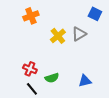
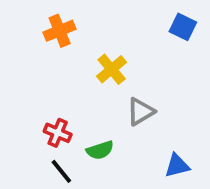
gray triangle: (79, 34) -> (140, 112), moved
blue triangle: (85, 81) -> (177, 166), moved

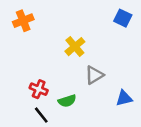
orange cross: (60, 31) -> (23, 21), moved
blue triangle: (177, 166) -> (124, 98), moved

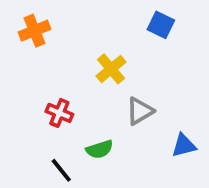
blue square: (123, 18) -> (161, 25), moved
red cross: (39, 89) -> (59, 113), moved

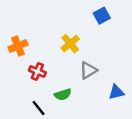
blue square: (161, 25) -> (102, 16), turned 35
orange cross: (34, 31) -> (18, 46), moved

